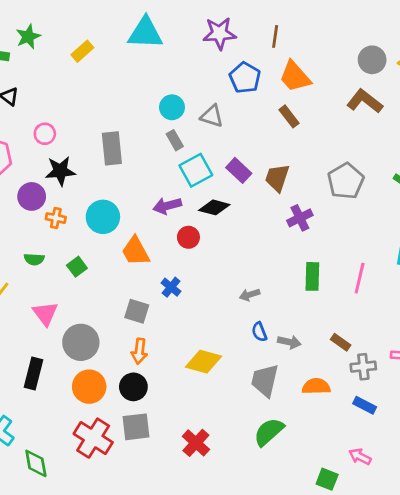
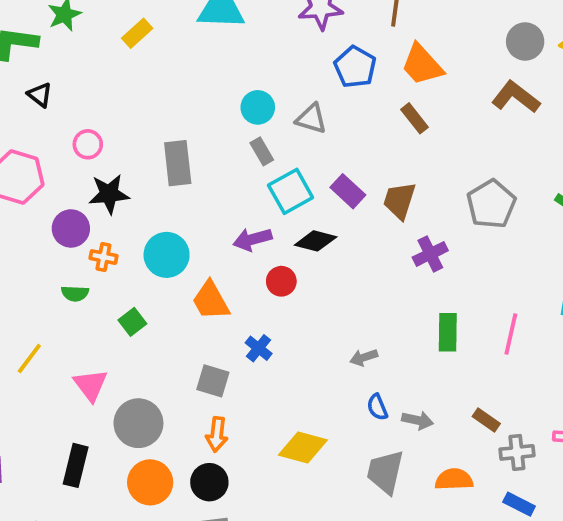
green semicircle: (34, 259) -> (75, 293), moved

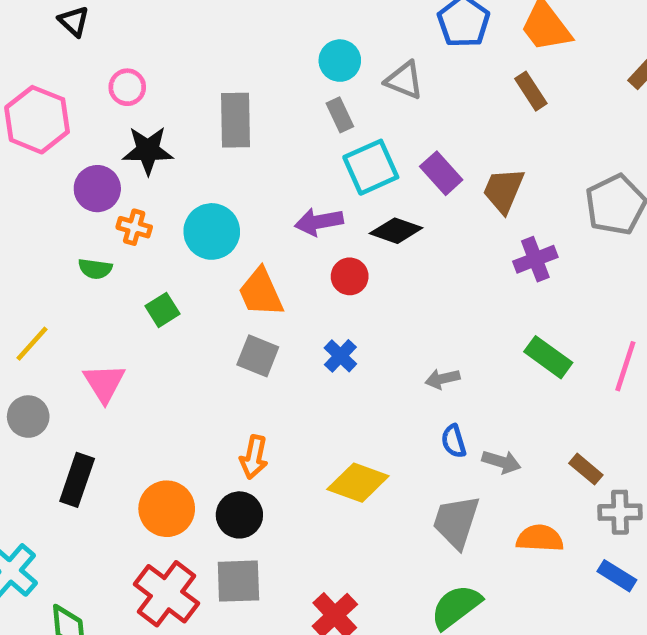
green rectangle: (448, 332) -> (548, 357), turned -60
blue cross: (259, 348) -> (340, 356), moved
gray square: (213, 381) -> (258, 356), moved
gray circle: (138, 423) -> (28, 417), moved, size x0.7

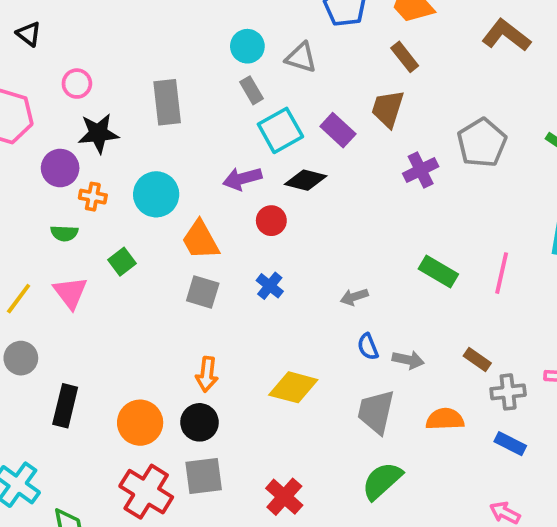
brown trapezoid: (503, 190) -> (388, 109), moved
purple cross: (535, 259) -> (421, 170), moved
pink triangle: (104, 383) -> (70, 293), moved

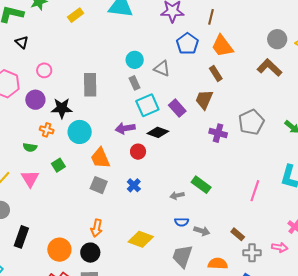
black star: (98, 133) -> (62, 108), moved
purple circle: (60, 168) -> (35, 100), moved
purple cross: (421, 170) -> (218, 133), turned 36
green rectangle: (438, 272) -> (201, 185), moved
blue semicircle: (368, 347) -> (182, 222), turned -72

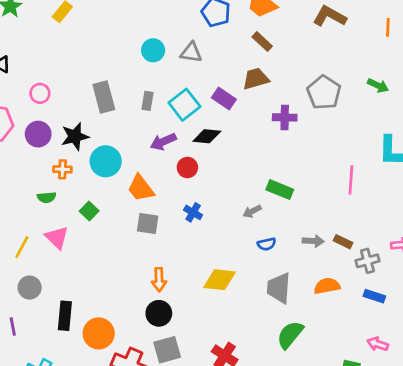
gray rectangle: (134, 83) -> (147, 101), moved, turned 48
brown trapezoid: (204, 100) -> (256, 79), turned 65
gray arrow: (202, 231) -> (313, 241), moved
orange circle: (59, 250) -> (99, 333), moved

